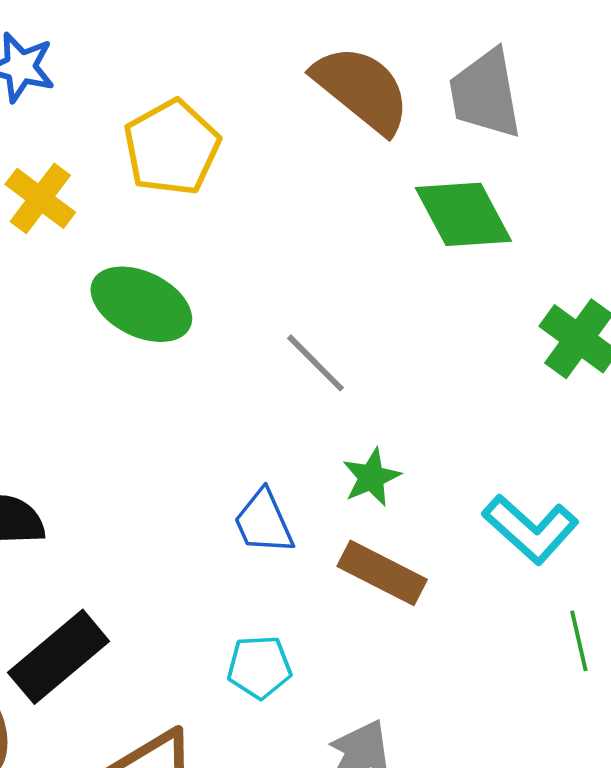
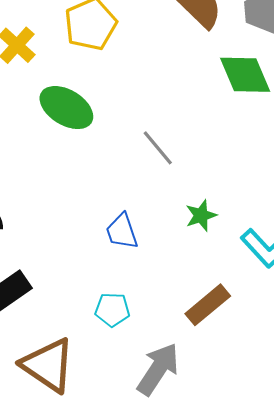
green star: (371, 477) -> (201, 215), moved
brown rectangle: (382, 573) -> (208, 305), moved, turned -72

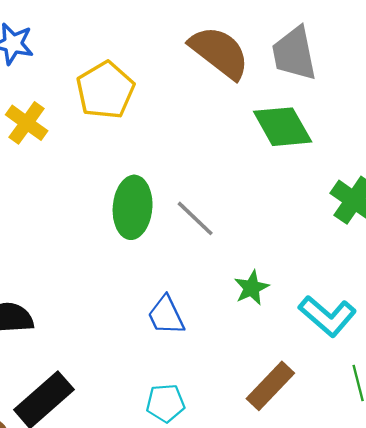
green ellipse: (66, 108) -> (133, 207), moved, turned 70

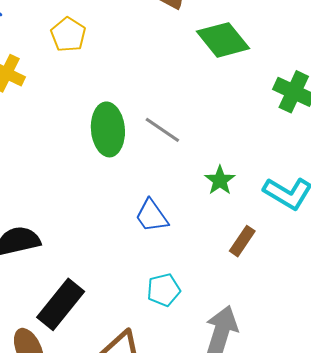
yellow pentagon: (105, 90) -> (68, 35), size x0.7
brown rectangle: (270, 386) -> (242, 241), moved, size x0.7

